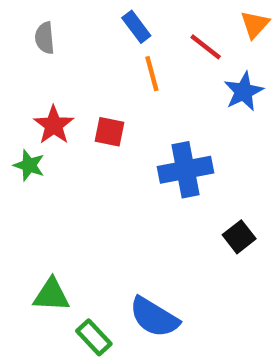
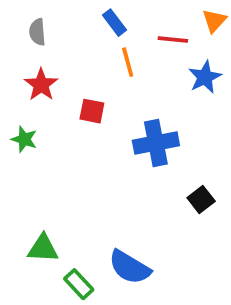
red line: (206, 47) -> (173, 40), turned -32
red star: (54, 125) -> (41, 85), moved

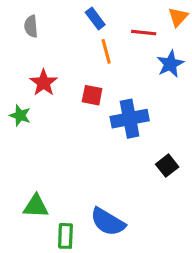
red star: (41, 85) -> (44, 83), moved
red square: (92, 111) -> (92, 95), moved
green rectangle: (79, 284) -> (65, 236), turned 45

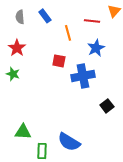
blue rectangle: (95, 19) -> (45, 16), moved
blue star: (170, 64) -> (96, 48), moved
red star: (44, 83) -> (17, 48), moved

